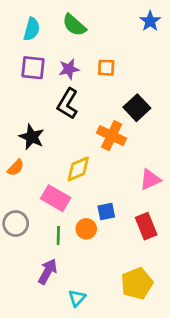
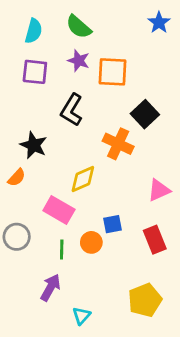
orange square: (106, 68) -> (112, 72), size x1.6
purple star: (69, 69) -> (79, 61), moved, turned 30

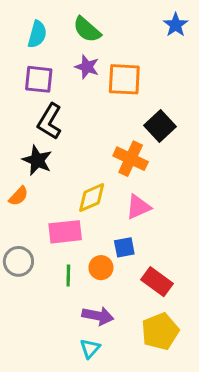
black L-shape: (72, 110) -> (50, 121), moved
pink triangle: (159, 190) -> (138, 207), moved
pink rectangle: (59, 210) -> (65, 232), turned -36
red rectangle: (155, 240) -> (157, 282), moved, turned -32
purple arrow: (50, 288) -> (98, 316), moved, turned 72

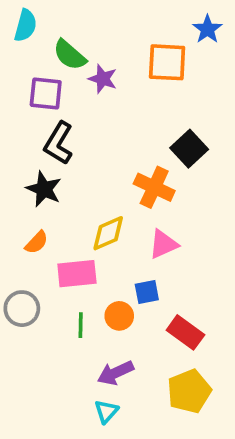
green semicircle: (87, 30) -> (70, 55), moved
cyan semicircle: (37, 34) -> (25, 26), moved
orange square: (124, 79) -> (167, 62), moved
orange semicircle: (18, 196) -> (37, 242), moved
purple arrow: (98, 316) -> (116, 373), turned 144

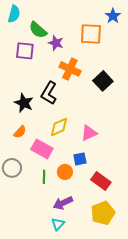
black L-shape: (59, 143) -> (49, 93), moved
orange cross: (154, 187) -> (70, 69), moved
pink rectangle: (77, 274) -> (42, 149), turned 35

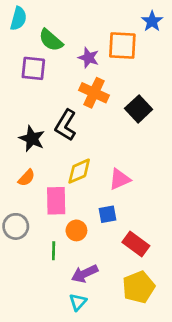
purple star: (56, 43) -> (89, 58), moved
pink rectangle: (42, 149) -> (56, 201), turned 60
orange circle: (65, 172) -> (76, 230), moved
green line: (44, 177) -> (54, 251), moved

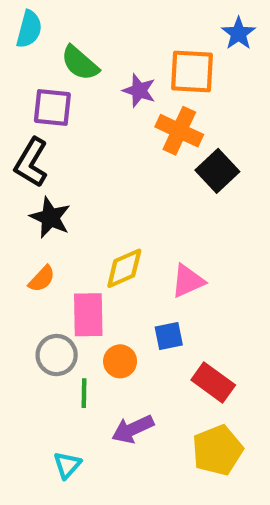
orange cross: (94, 93) -> (179, 131), moved
black L-shape: (66, 125) -> (31, 162), moved
gray circle: (16, 226) -> (57, 355), moved
cyan triangle: (78, 302) -> (67, 465), moved

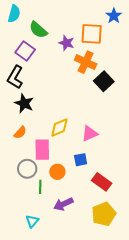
purple square: (52, 107) -> (25, 51), turned 30

